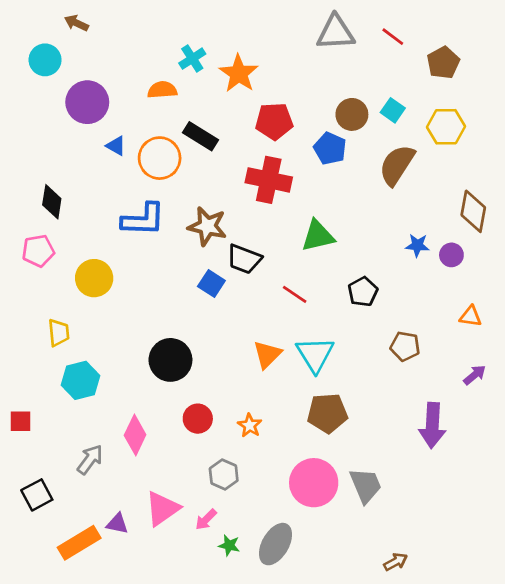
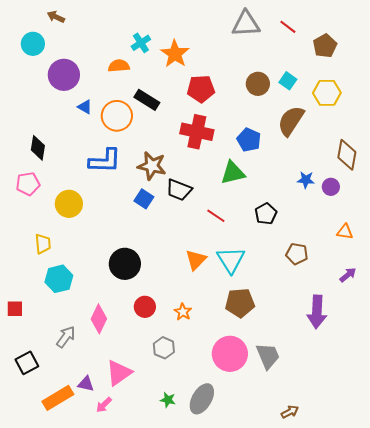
blue pentagon: (330, 149) -> (249, 140), moved
blue square: (211, 284) -> (144, 199), moved
pink arrow: (206, 520) -> (104, 405), moved

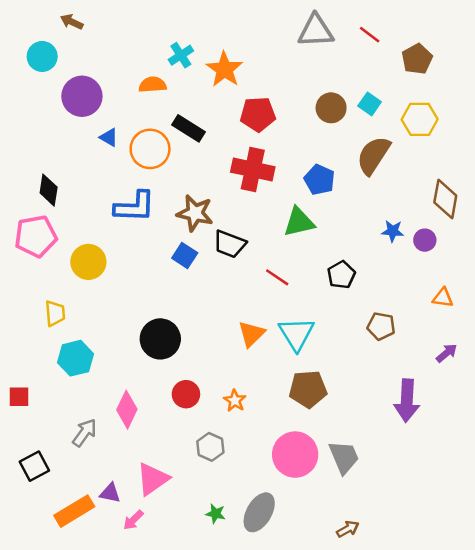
pink pentagon: (28, 184) -> (36, 236), size x1.4
brown arrow: (290, 412) -> (348, 529), moved

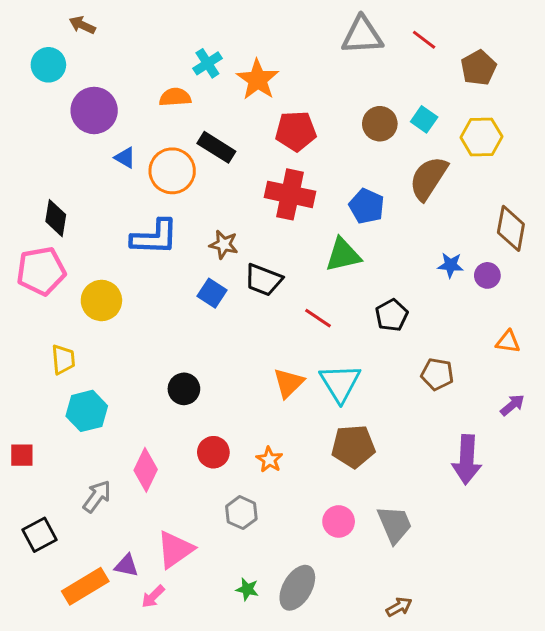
brown star: (195, 213) -> (224, 245), size x0.7
black circle: (160, 339) -> (184, 389), size x0.7
pink circle: (295, 455) -> (339, 521), size x0.6

